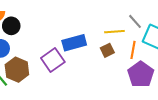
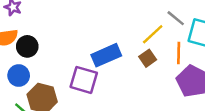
yellow line: (114, 32) -> (153, 34), turned -30
purple square: (53, 60) -> (84, 80), turned -30

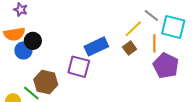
blue circle: (19, 76) -> (23, 50), moved

